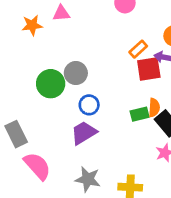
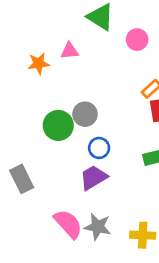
pink semicircle: (37, 166) -> (68, 224), moved

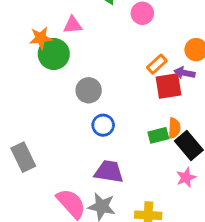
green circle: (58, 125) -> (54, 54), moved
purple trapezoid: (93, 177) -> (109, 172), moved, turned 40

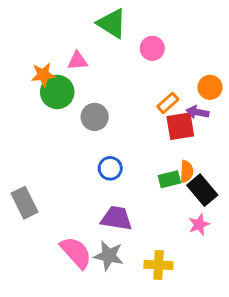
gray circle: (89, 90) -> (95, 117), moved

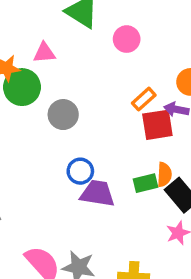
purple trapezoid: (116, 218) -> (97, 193), moved

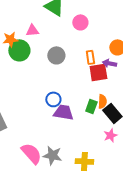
orange rectangle: (144, 99) -> (90, 57), turned -56
gray circle: (63, 115) -> (56, 55), moved
green rectangle: (145, 183) -> (91, 106), turned -56

